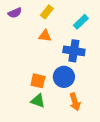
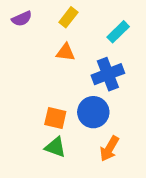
blue cross: (74, 51) -> (108, 74), turned -30
orange arrow: (75, 102) -> (109, 149), turned 48

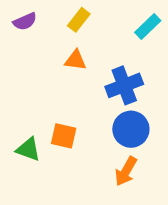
cyan rectangle: (118, 32) -> (148, 27), moved
blue circle: (93, 112) -> (131, 129), moved
green triangle: (55, 147) -> (28, 149), moved

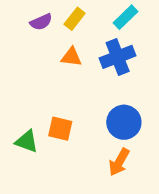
purple semicircle: (25, 21) -> (41, 22), moved
cyan rectangle: (148, 27) -> (125, 17), moved
blue cross: (124, 85) -> (118, 57), moved

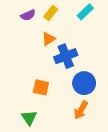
orange triangle: (71, 57) -> (48, 39), turned -40
blue cross: (118, 57) -> (66, 56), moved
green triangle: (27, 141) -> (29, 118), moved, turned 35

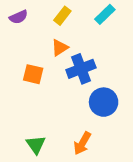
purple semicircle: (28, 15) -> (19, 17), moved
orange square: (41, 87) -> (33, 74), moved
orange arrow: (81, 110) -> (82, 143), moved

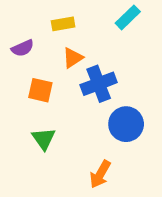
yellow rectangle: (62, 16) -> (63, 24), moved, turned 42
purple semicircle: (19, 17) -> (23, 48), moved
green triangle: (36, 145) -> (44, 139), moved

